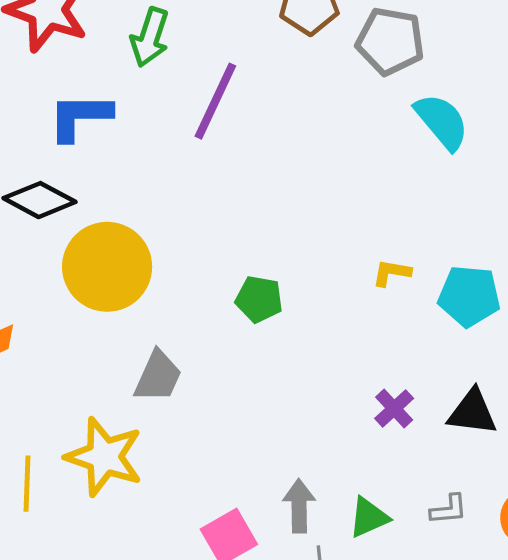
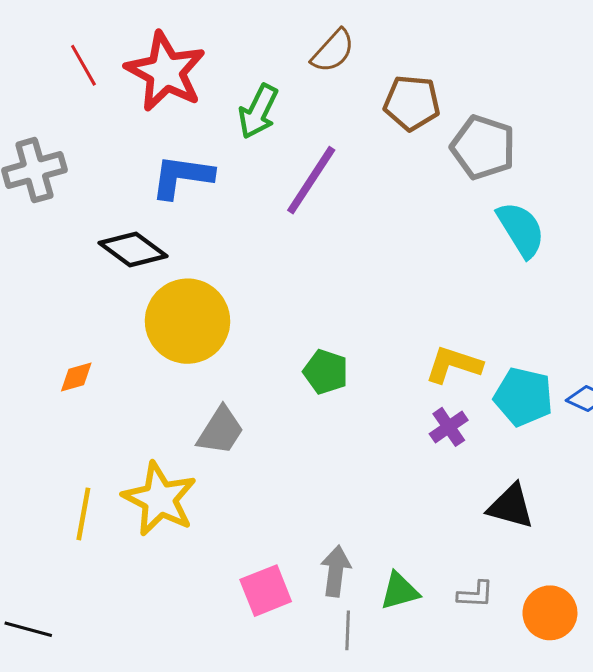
yellow L-shape: (391, 273) -> (453, 365), size x1.5
purple cross: (394, 408) -> (449, 427), moved

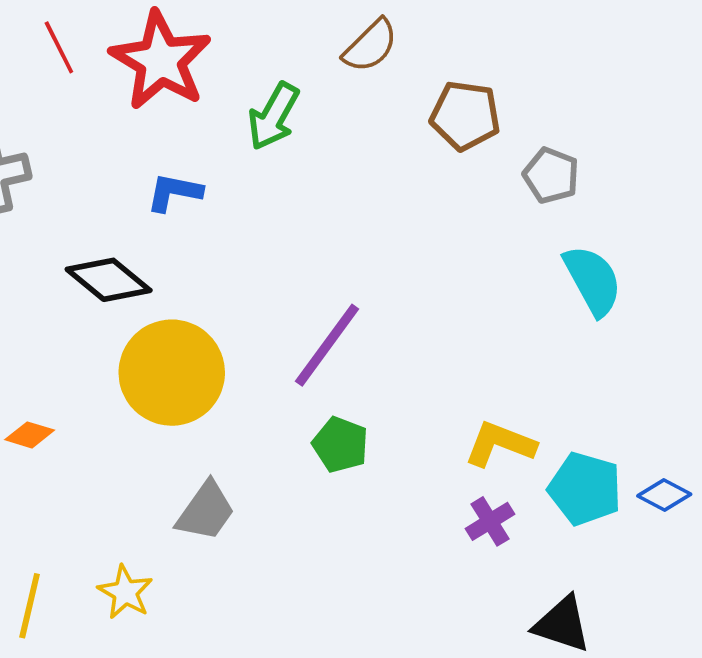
gray pentagon: (483, 147) -> (551, 175), size x0.7
blue L-shape: (182, 177) -> (174, 192), size x0.7
purple line: (311, 180) -> (327, 345), moved
orange diamond: (76, 377) -> (30, 435), turned 30
yellow star: (160, 499) -> (125, 592), size x0.6

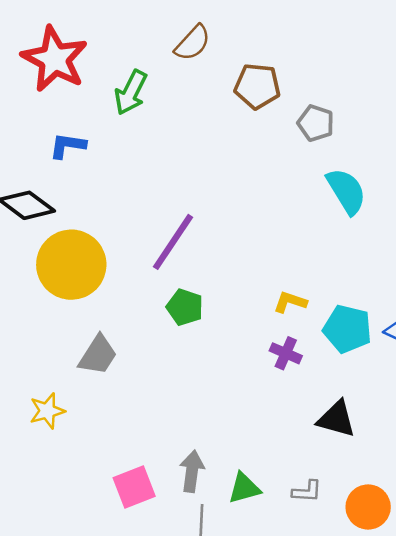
yellow L-shape: (500, 444) -> (290, 302), size x0.7
purple cross: (490, 521) -> (286, 353), turned -32
yellow star: (125, 592) -> (47, 411), turned 30

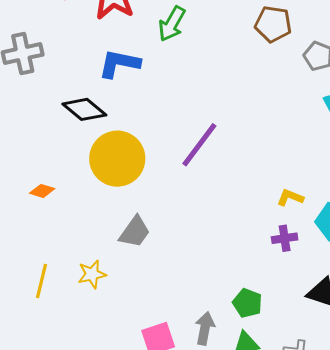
blue L-shape: (68, 146) -> (119, 64), size x1.4
green pentagon: (185, 307) -> (247, 303), moved
purple cross: (286, 353) -> (285, 238), turned -35

